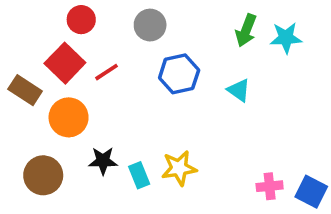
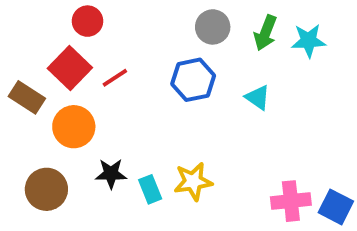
gray circle: (150, 25) -> (213, 27), moved
pink cross: (270, 186) -> (291, 201), size x1.4

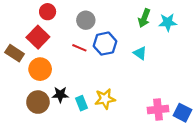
gray circle: (213, 27) -> (86, 20), moved
red line: (115, 78) -> (79, 48), moved, turned 56
brown circle: (46, 189) -> (38, 102), moved

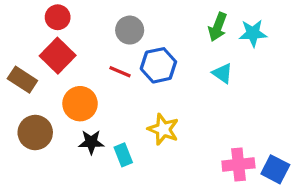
red circle: (48, 12) -> (58, 17), moved
cyan triangle: (140, 53) -> (222, 73), moved
orange circle: (40, 69) -> (80, 104), moved
yellow star: (105, 99) -> (163, 129), moved, turned 30
brown circle: (38, 102) -> (35, 132), moved

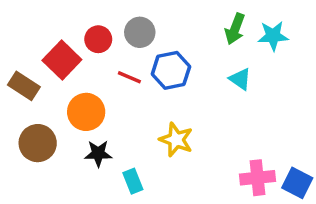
red circle: (58, 17) -> (98, 39), moved
cyan rectangle: (123, 155) -> (133, 181), moved

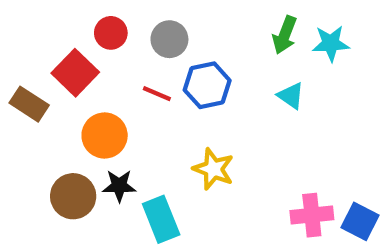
red circle: (98, 39) -> (111, 33), moved
brown circle: (38, 143) -> (73, 196), moved
cyan rectangle: (133, 181) -> (161, 219), size x1.5

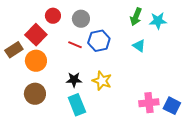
brown rectangle: (29, 104) -> (14, 50), turned -66
orange circle: (105, 135) -> (36, 61), moved
black star: (119, 186) -> (74, 80), moved

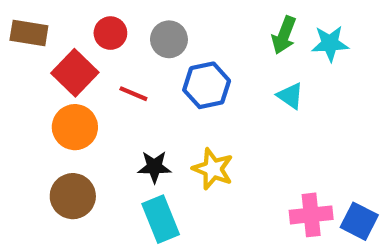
red line: (75, 45) -> (133, 94), moved
brown rectangle: (14, 50) -> (29, 33), moved, turned 42

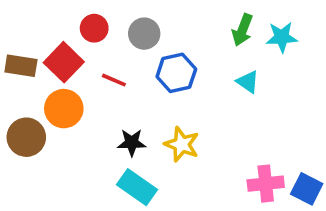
brown rectangle: (29, 33) -> (21, 66), moved
brown circle: (73, 196) -> (26, 137), moved
cyan rectangle: (161, 219) -> (137, 187), turned -33

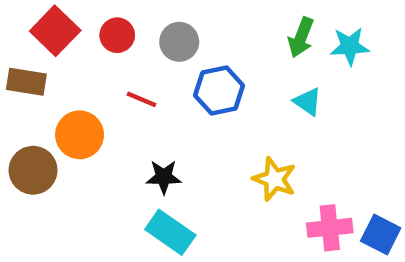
red square: (64, 62) -> (55, 31), moved
yellow star: (182, 144) -> (274, 179), moved

